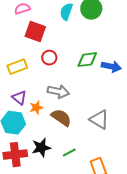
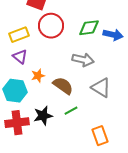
red circle: (49, 58) -> (51, 26), size x1.6
gray arrow: (58, 92) -> (83, 60), moved
purple triangle: (19, 98) -> (20, 57), moved
green line: (69, 153) -> (71, 111), moved

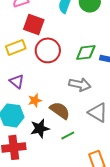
yellow rectangle: (19, 35) -> (16, 47), moved
black star: (43, 116) -> (40, 128), moved

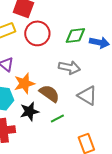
orange star: (35, 100) -> (24, 83), size x1.5

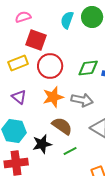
orange star: (24, 83) -> (53, 97), moved

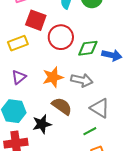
red circle: (50, 66) -> (61, 37), moved
purple triangle: (19, 97) -> (19, 77), turned 42
green line: (70, 151) -> (90, 131), moved

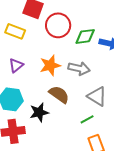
yellow rectangle: (18, 43) -> (15, 31), turned 42

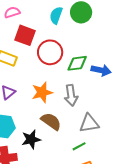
gray arrow: (79, 68) -> (71, 95), turned 70
gray triangle: (97, 96) -> (89, 123), turned -40

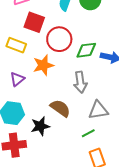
orange star: (42, 92) -> (43, 65), moved

